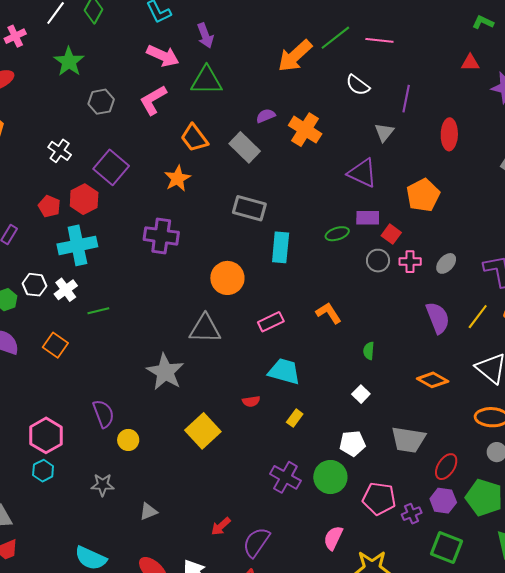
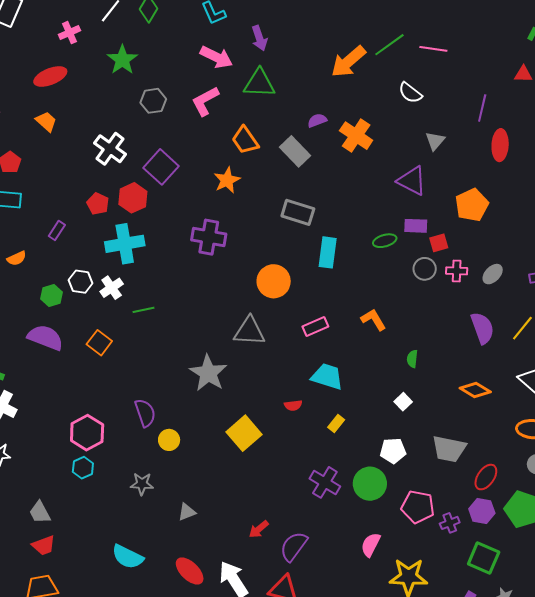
purple line: (406, 99) -> (482, 108), moved
white cross: (60, 151) -> (110, 149), size x1.4
red square: (391, 234) -> (439, 243), turned 36

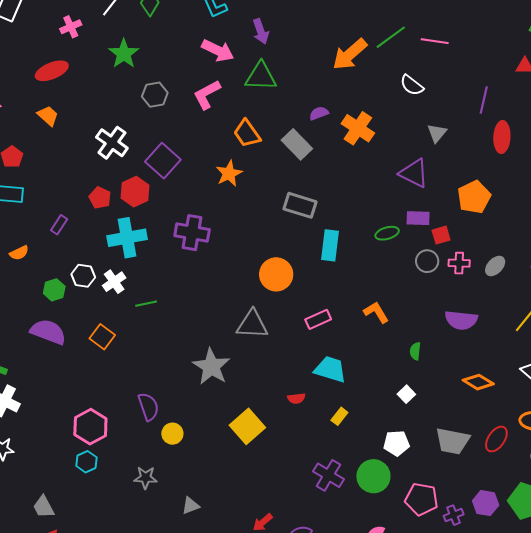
purple cross: (209, 237) -> (192, 233), moved
purple semicircle: (482, 328) -> (461, 320), moved, turned 116
red ellipse: (486, 477) -> (496, 439), moved

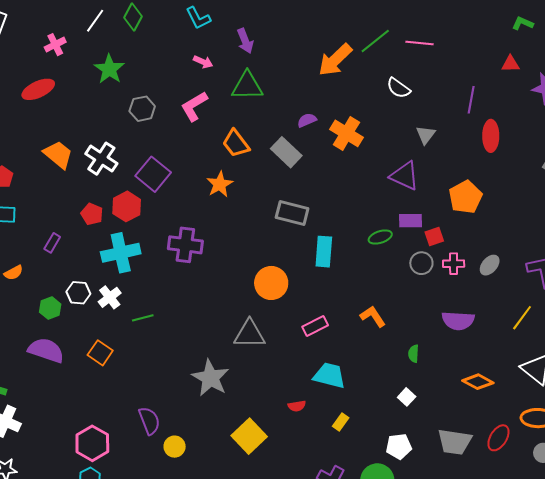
pink arrow: (218, 51) -> (203, 62), size x0.6
orange trapezoid: (48, 116) -> (58, 155), moved, size x1.4

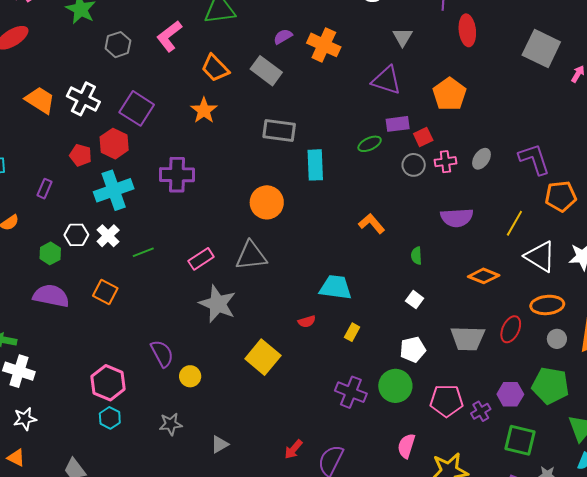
yellow line: (522, 318) -> (514, 223), moved
pink rectangle: (315, 326) -> (201, 259), moved

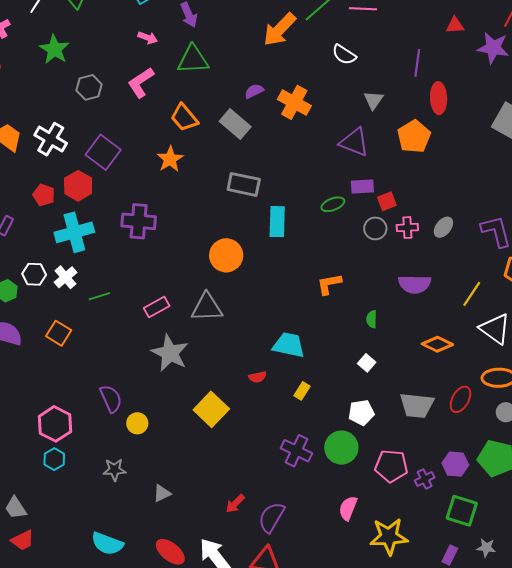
orange pentagon: (450, 94) -> (414, 137), moved
orange L-shape: (372, 224) -> (329, 284), turned -64

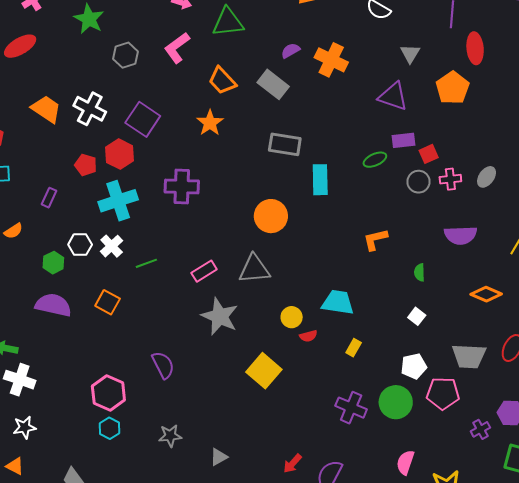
yellow circle: (137, 423) -> (292, 317), moved
pink pentagon: (391, 466) -> (443, 393), moved

